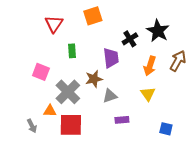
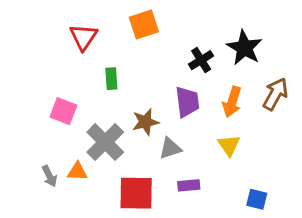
purple trapezoid: (111, 58) -> (187, 102), moved
red square: (71, 125) -> (136, 193), moved
gray arrow: (32, 126) -> (50, 176), moved

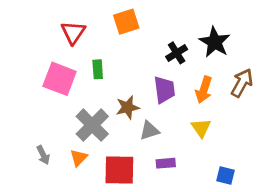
pink square: (63, 111) -> (60, 79), moved, size x1.4
orange triangle: (77, 171) -> (79, 158), moved, turned -48

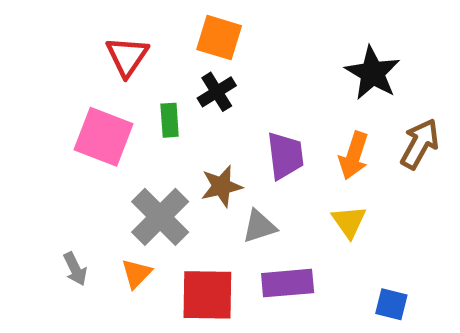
orange square: (126, 22) -> (219, 38), turned 35
black cross: (177, 53) -> (217, 92), moved
purple rectangle: (166, 163) -> (288, 283), size x1.5

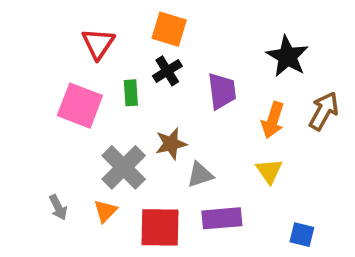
purple trapezoid: (285, 156) -> (222, 91), moved

